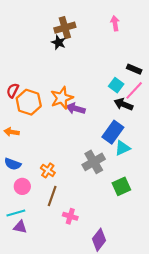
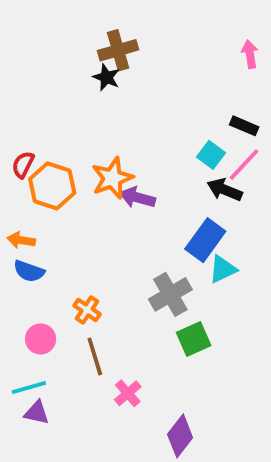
pink arrow: (115, 23) -> (250, 54), moved
blue semicircle: (13, 164) -> (29, 271), moved
green square: (121, 186) -> (194, 339), moved
brown line: (52, 196) -> (95, 356), turned -36
pink cross: (70, 216) -> (128, 393), turned 32

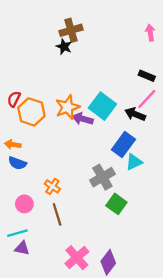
cyan square: (211, 155) -> (102, 106), moved, size x1.6
green square: (194, 339) -> (116, 204), turned -30
pink cross: (128, 393) -> (77, 258), moved, size x1.5

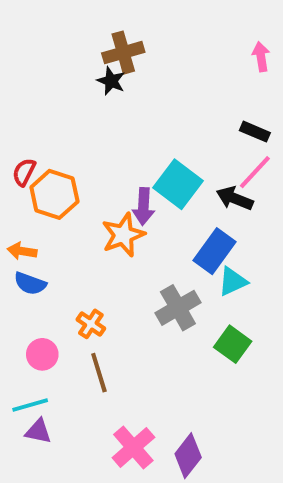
orange star: (68, 107) -> (123, 235), moved
purple arrow: (83, 119) -> (144, 207), turned -102
green square: (116, 204) -> (233, 344), moved

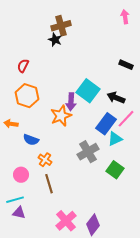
pink arrow: (261, 57) -> (125, 17), moved
red semicircle: (24, 172) -> (23, 66), moved
pink line: (255, 172) -> (126, 119), moved
blue semicircle: (30, 283) -> (31, 140), moved

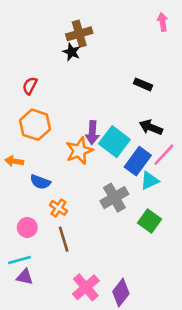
black rectangle: (126, 65) -> (143, 84), moved
cyan square: (88, 91) -> (114, 142), moved

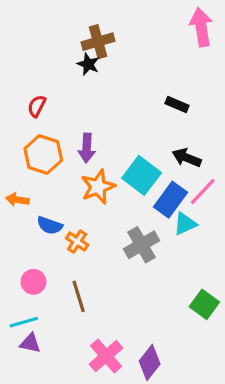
pink arrow: (163, 22) -> (201, 27), size x1.6
purple arrow: (92, 133) -> (87, 148), moved
orange cross: (58, 208) -> (77, 242), moved
green square: (150, 221) -> (204, 304), moved

